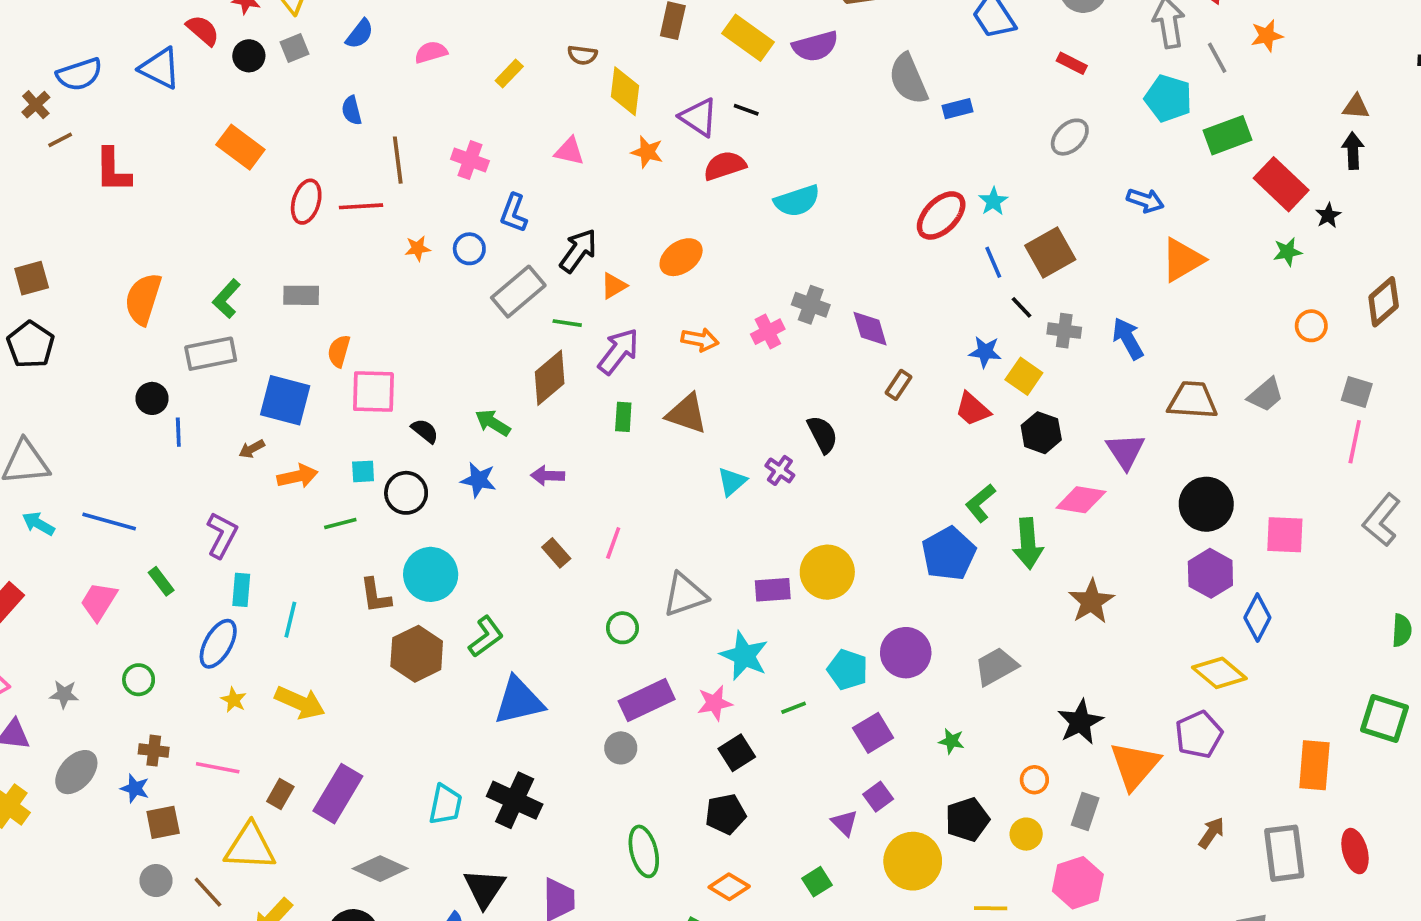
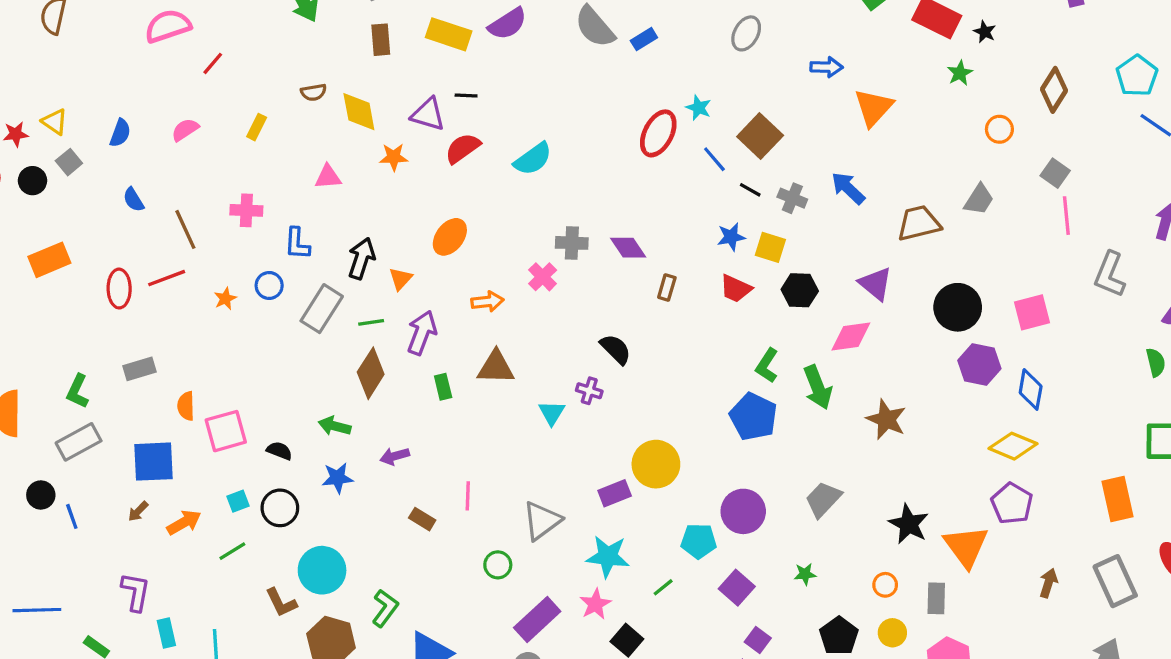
orange rectangle: (240, 147) -> (49, 260), turned -42
gray cross: (1064, 331) -> (792, 198), turned 32
gray square: (1357, 392) -> (1055, 173), turned 36

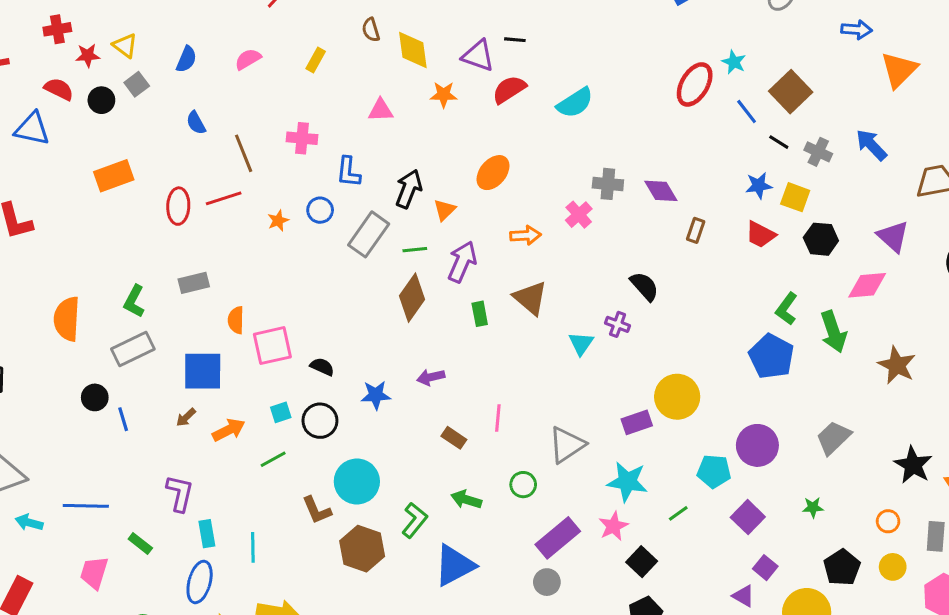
brown semicircle: (314, 92) -> (371, 30), turned 80
brown triangle: (496, 367) -> (530, 298), turned 36
green arrow: (335, 426) -> (466, 500), moved

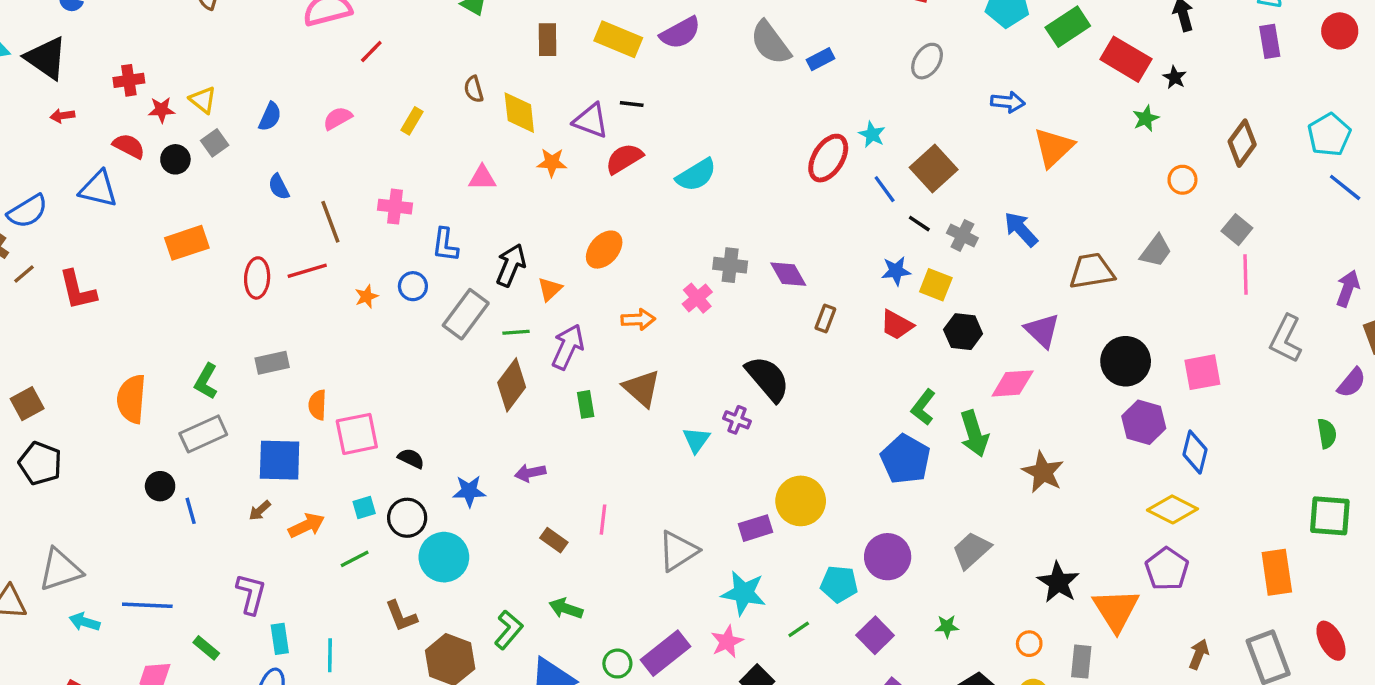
black semicircle: (644, 286) -> (768, 379), size x1.4
cyan circle: (357, 481) -> (444, 557), moved
green circle: (523, 485) -> (617, 664), moved

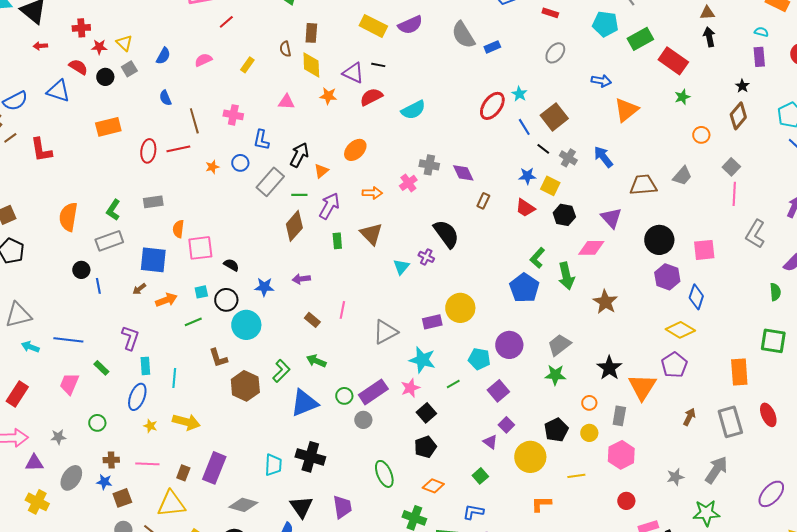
brown rectangle: (547, 40) -> (311, 33), moved
black star: (1175, 77) -> (742, 86), moved
green star: (947, 626) -> (555, 375), moved, size x1.5

